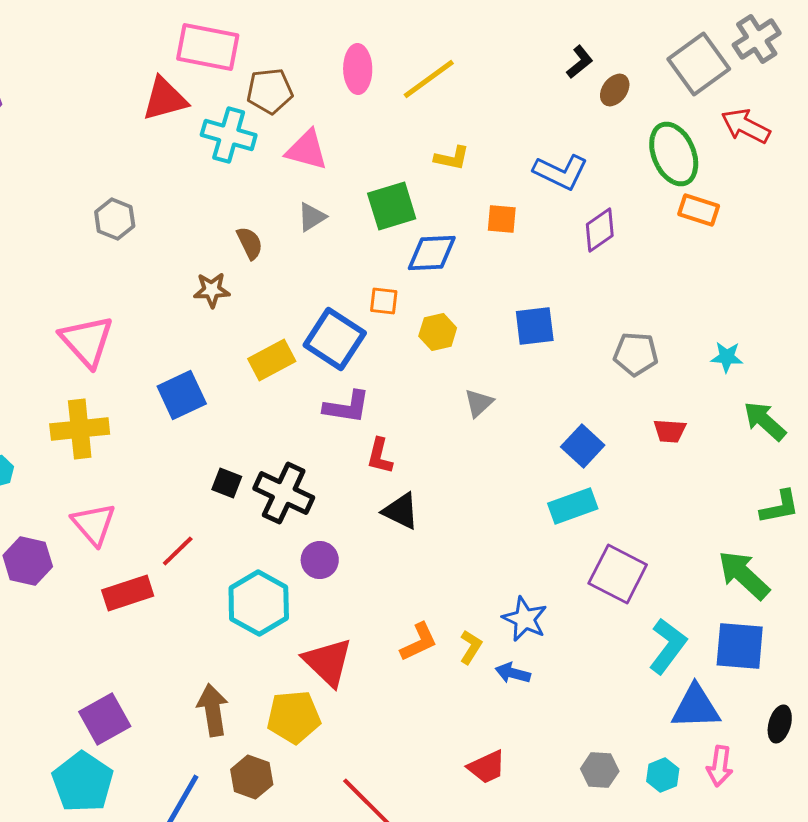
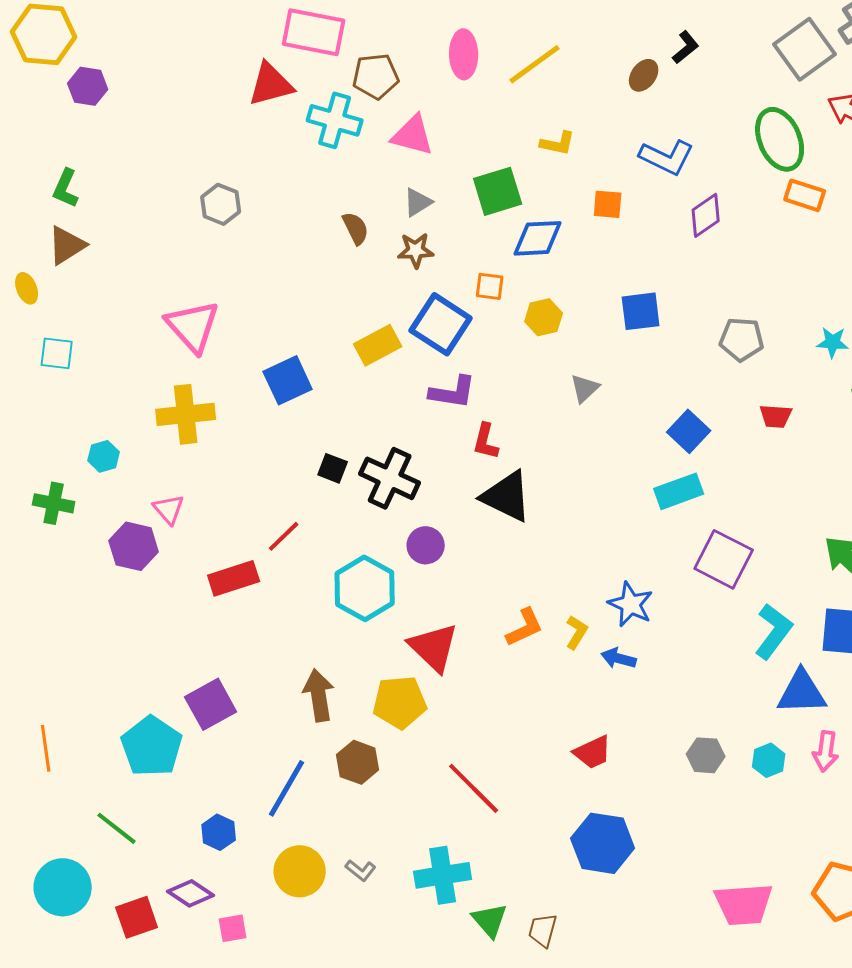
brown ellipse: (615, 90) -> (644, 75), moved
brown star: (212, 290) -> (416, 250), moved
black triangle: (401, 511) -> (507, 496), size x1.4
pink triangle: (94, 524) -> (169, 509), moved, size x0.7
cyan pentagon: (83, 782) -> (152, 746), moved

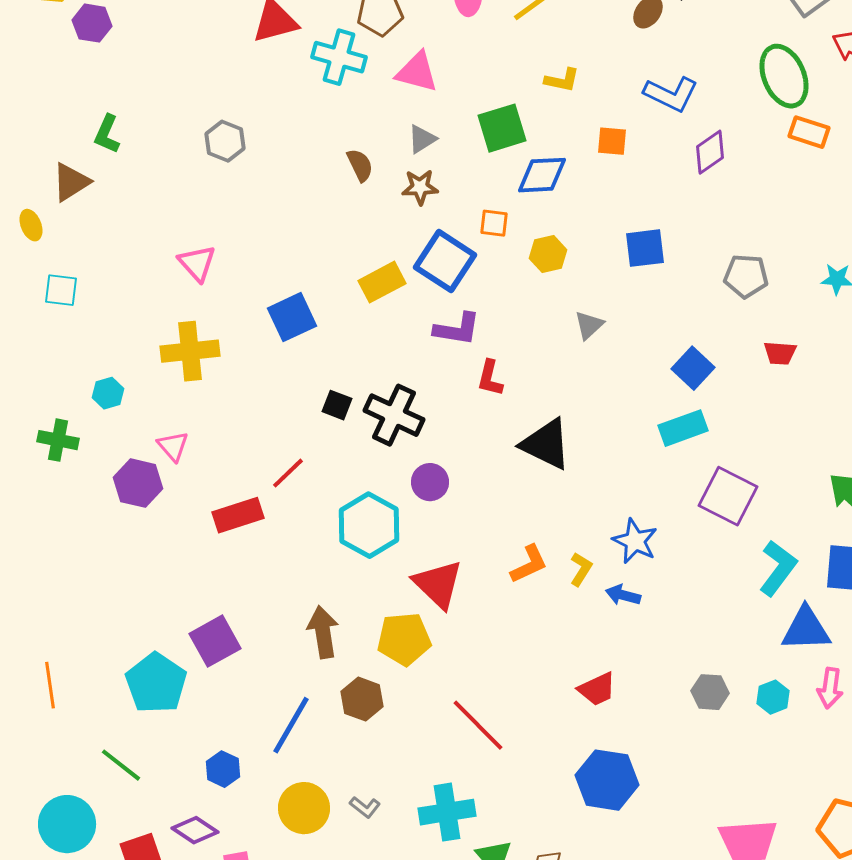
green L-shape: (66, 188) -> (107, 134), moved
pink triangle: (193, 326) -> (197, 263), size x0.7
black triangle: (507, 496) -> (546, 444), moved

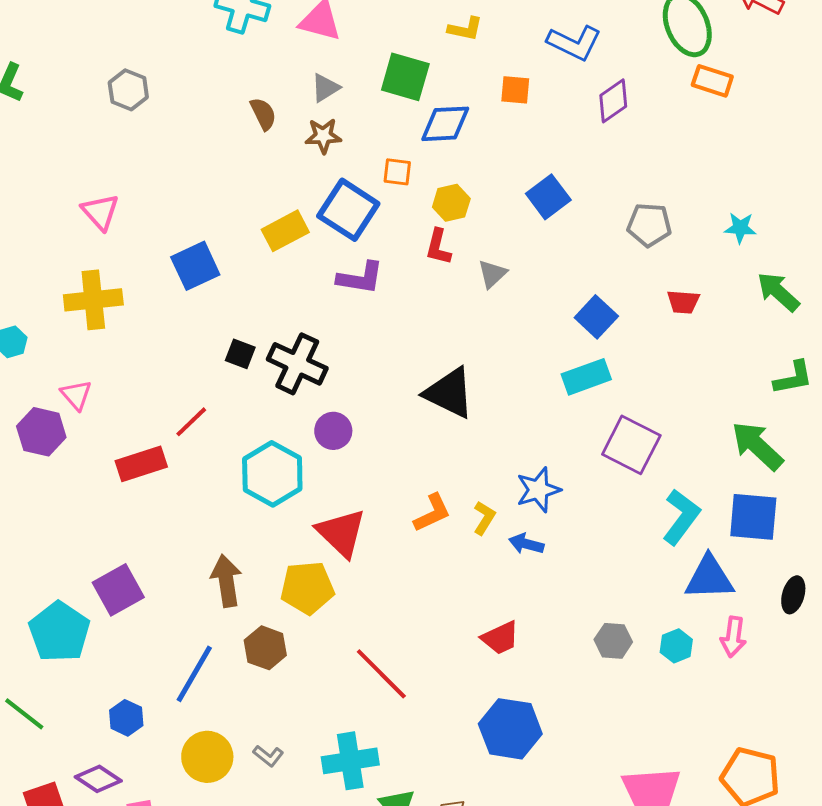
green square: (502, 128) -> (405, 77), turned 33
blue square: (645, 248) -> (548, 197), turned -30
red L-shape: (490, 378) -> (438, 247), moved
blue star: (635, 541) -> (538, 490), turned 30

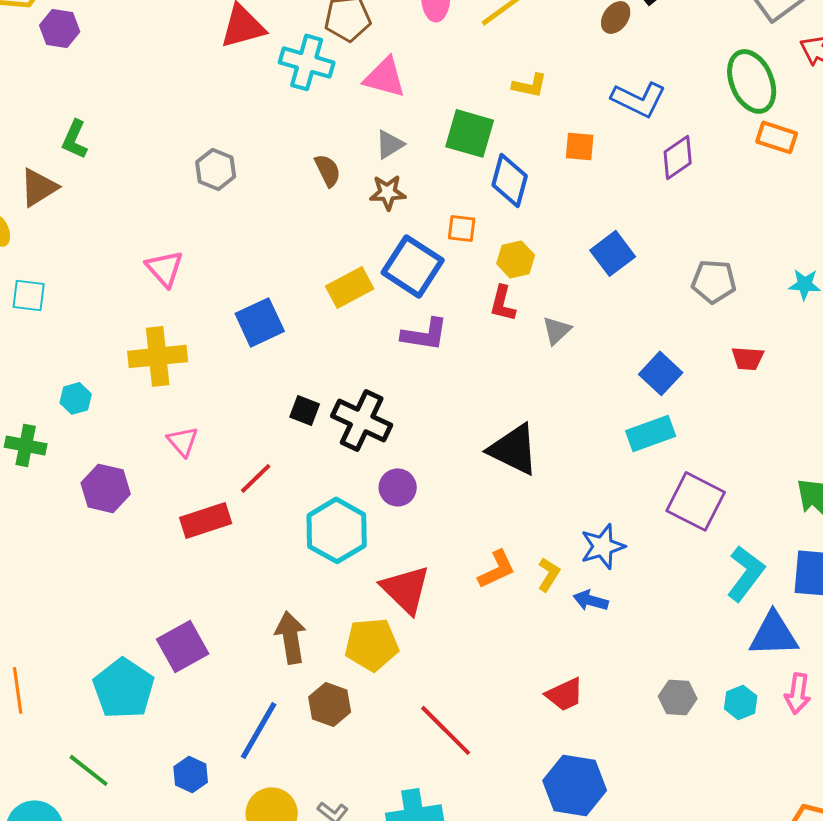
gray hexagon: (128, 90) -> (216, 169), moved
blue diamond: (445, 124) -> (510, 180), turned -72
pink triangle: (76, 395) -> (183, 441), moved

